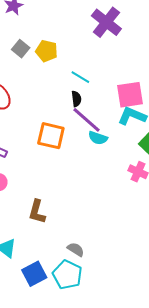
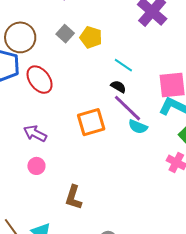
black semicircle: (76, 99) -> (118, 87), turned -56
orange square: (51, 136) -> (91, 122), turned -32

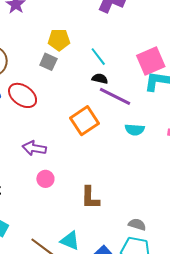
gray square: (65, 34) -> (48, 62), moved
cyan line: (123, 65) -> (98, 57), turned 36
cyan semicircle: (138, 127) -> (135, 130), moved

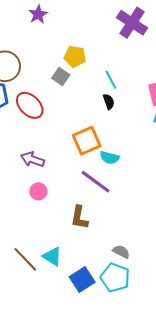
black semicircle: (100, 79) -> (109, 102), turned 49
purple line: (115, 96) -> (95, 182), moved
cyan semicircle: (135, 130) -> (110, 158), moved

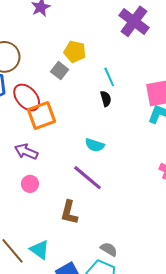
orange square: (87, 141) -> (42, 115), moved
cyan semicircle: (110, 158) -> (95, 145), moved

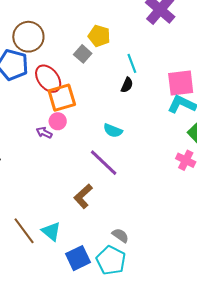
black semicircle: (106, 99) -> (127, 85), turned 35
purple arrow: (26, 152) -> (44, 133), size x0.7
pink circle: (30, 184) -> (58, 121), moved
brown L-shape: (69, 213) -> (83, 196), turned 30

